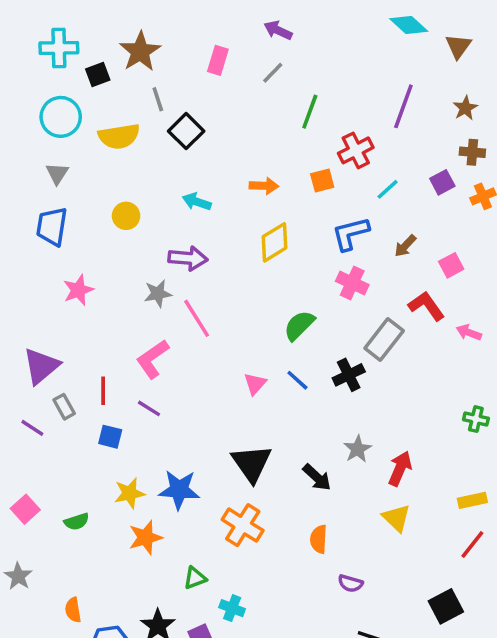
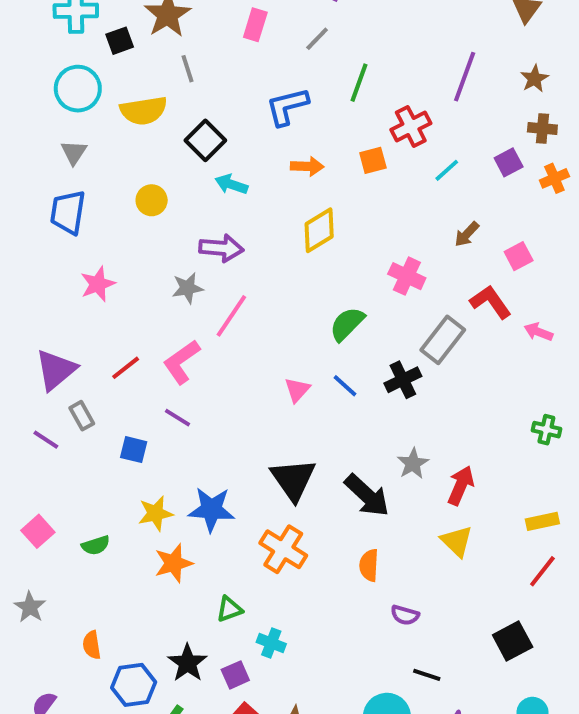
black square: (186, 131) -> (205, 140), moved
blue L-shape: (350, 234) -> (287, 107), moved
pink line: (197, 318) -> (231, 316), turned 66
red line: (103, 391) -> (126, 368), moved, turned 52
black arrow: (317, 477) -> (367, 495), size x1.4

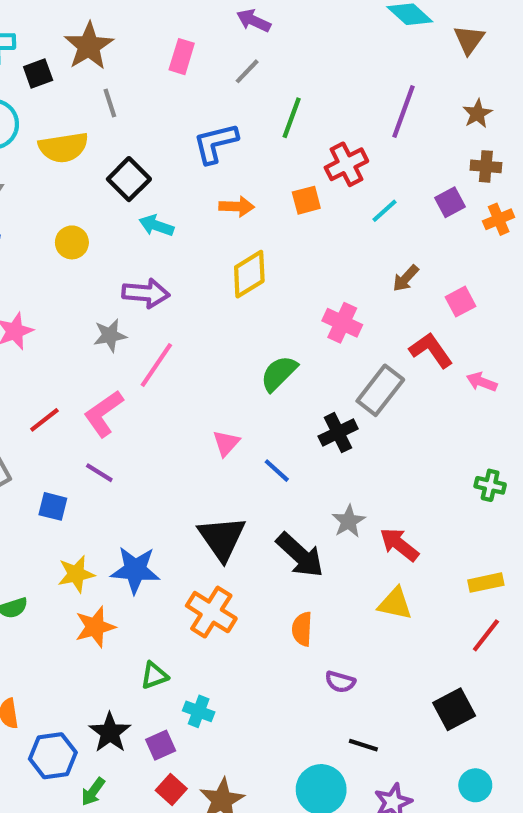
blue line: (345, 386) -> (277, 471), moved
red arrow: (461, 485) -> (399, 544), turned -75
yellow triangle: (457, 541) -> (395, 604), turned -32

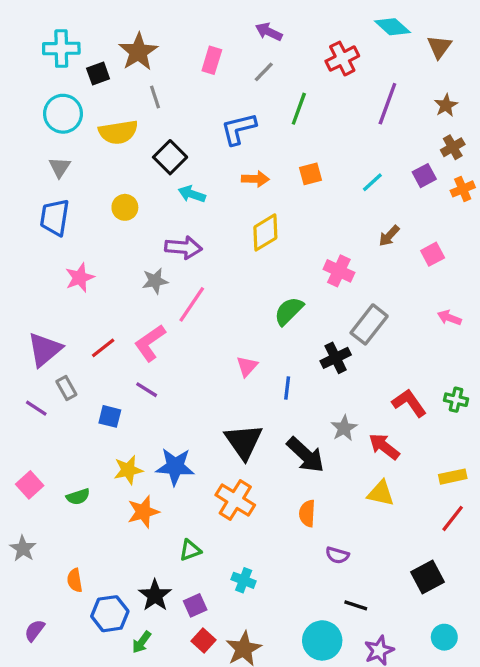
red cross: (346, 164) -> (342, 59), moved
brown cross: (486, 166) -> (453, 147), turned -35
red L-shape: (431, 350) -> (409, 403), moved
blue line: (277, 471) -> (287, 388), turned 55
cyan cross: (199, 711) -> (244, 580), moved

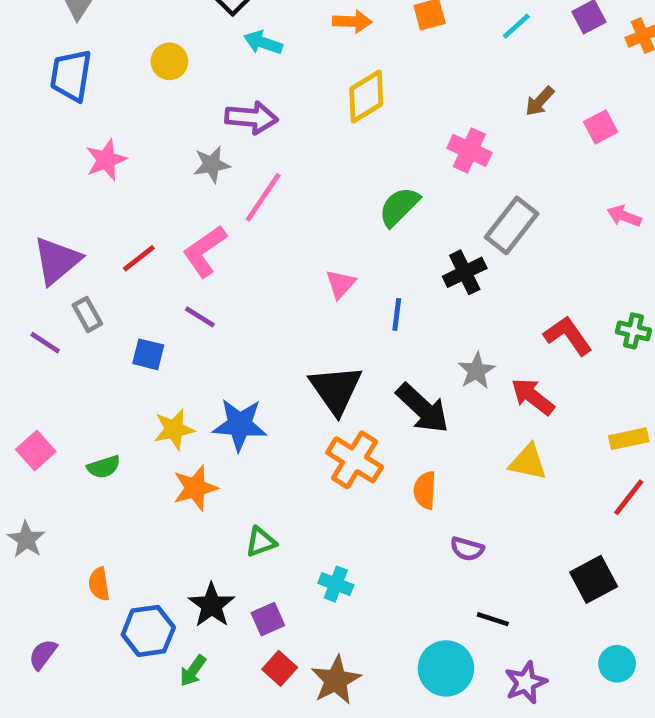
orange cross: (235, 500) -> (355, 460), moved

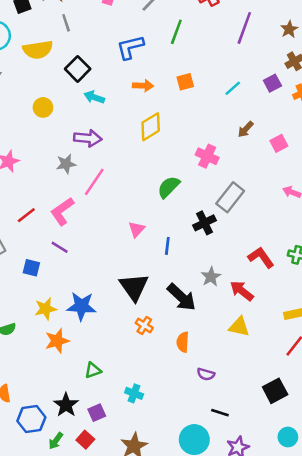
orange cross: (355, 460) -> (144, 325), size x0.6
red square: (280, 668) -> (85, 440), moved

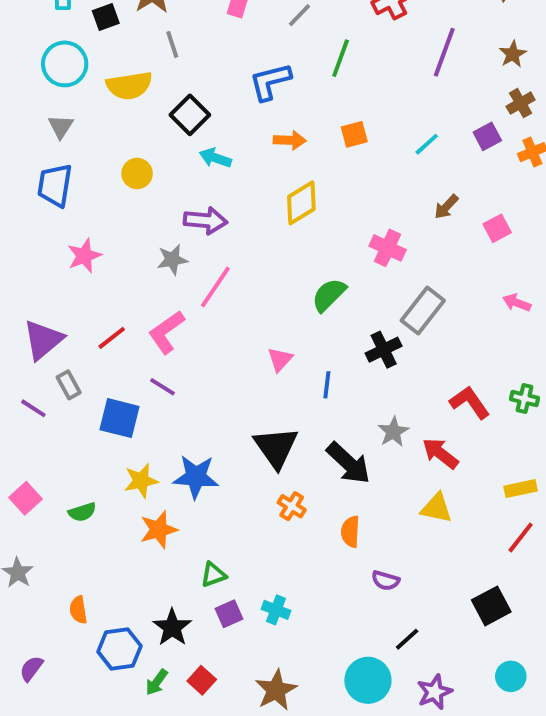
blue square: (31, 268) -> (119, 418), size x1.5
purple square: (97, 413) -> (229, 614), moved
black line: (220, 413) -> (407, 639), turned -60

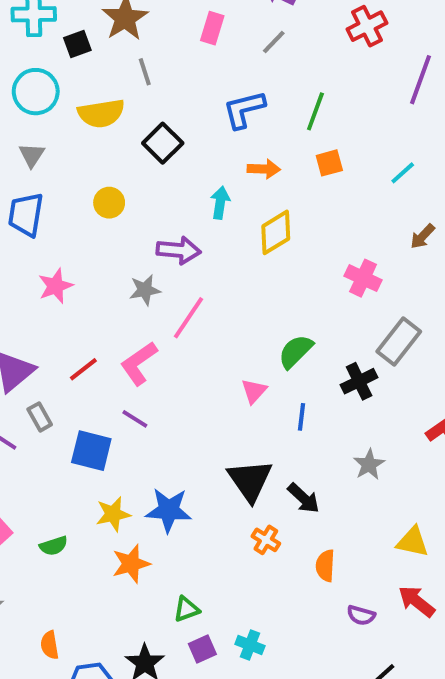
green line: (341, 58) -> (315, 111), moved
cyan arrow: (215, 158) -> (220, 203), moved, turned 80
green semicircle: (329, 295) -> (296, 351), moved
red arrow: (440, 453) -> (417, 601), moved
black arrow: (348, 463) -> (304, 498), moved, size x0.7

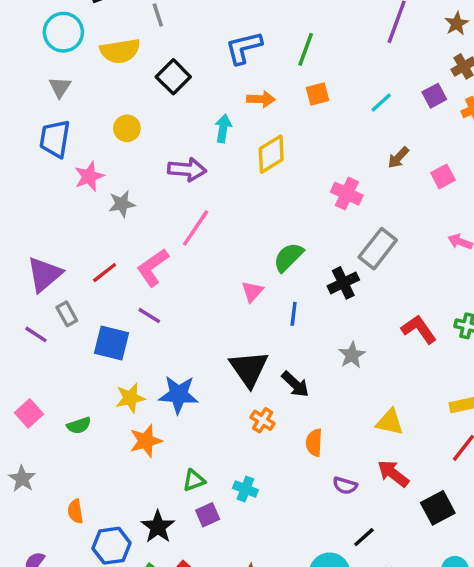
pink star: (56, 286) -> (89, 176), moved
gray star: (145, 290) -> (122, 204), moved
cyan cross: (250, 645) -> (245, 489), moved

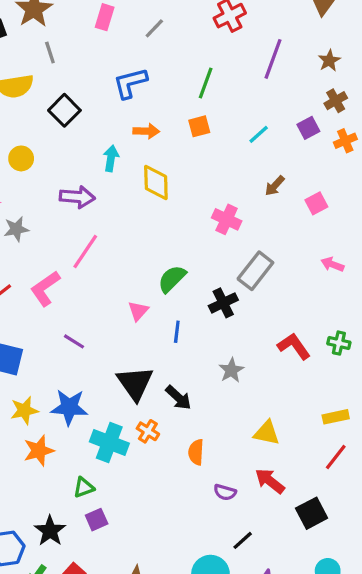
green line: (306, 49) -> (206, 83), moved
yellow diamond: (271, 154) -> (156, 183), turned -60
purple line: (149, 316) -> (74, 341), moved
cyan cross: (245, 489) -> (109, 443), moved, size x1.6

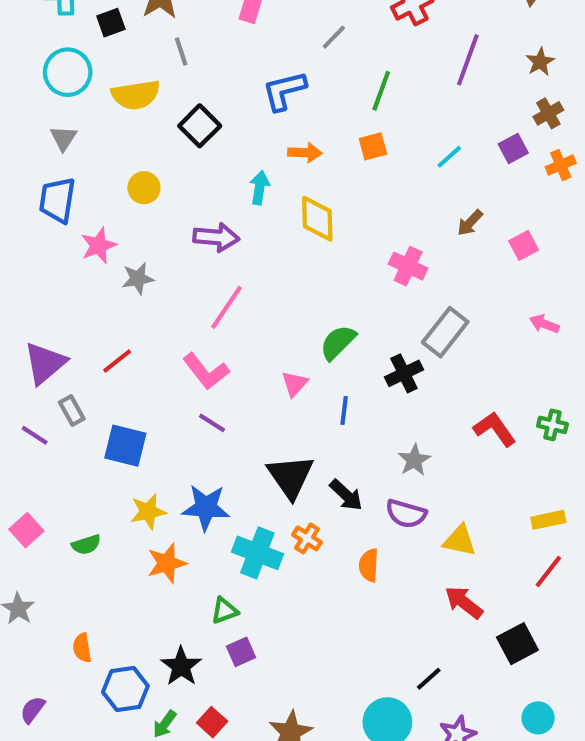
gray line: (154, 28) -> (334, 37), moved
pink L-shape: (45, 288) -> (206, 371), moved, turned -93
purple semicircle: (225, 492) -> (406, 514), moved, size x1.4

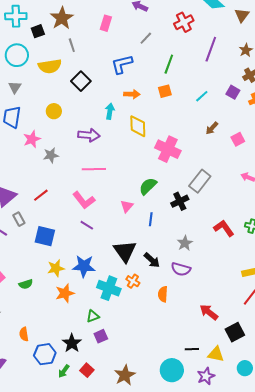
purple square: (513, 148) -> (233, 92), turned -32
pink cross: (408, 266) -> (168, 149), moved, size x1.4
pink line: (227, 307) -> (94, 169), turned 55
yellow triangle: (460, 540) -> (216, 354), moved
black line: (429, 679) -> (192, 349), turned 40

